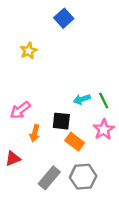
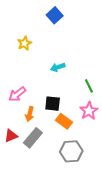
cyan arrow: (82, 99) -> (58, 67), moved
gray rectangle: (49, 178) -> (33, 138), moved

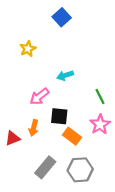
pink arrow: (17, 94) -> (39, 96), moved
red triangle: (11, 136) -> (13, 138), moved
gray rectangle: (33, 138) -> (45, 167), moved

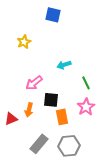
blue square: (62, 17) -> (53, 15), turned -35
cyan arrow: (65, 75) -> (64, 65), moved
orange rectangle: (72, 136) -> (62, 117), turned 42

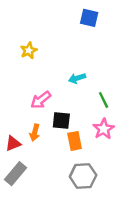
blue square: (53, 15) -> (89, 18), moved
gray rectangle: (39, 144) -> (15, 174), moved

